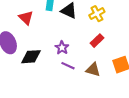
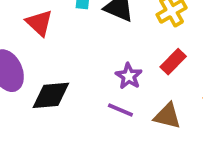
purple star: (62, 48) -> (129, 76), moved

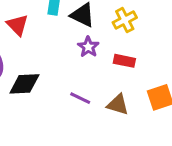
red rectangle: (173, 62) -> (124, 61), turned 55
purple star: (129, 76) -> (88, 47), moved

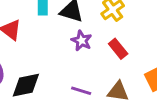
red rectangle: (124, 61) -> (118, 49), turned 48

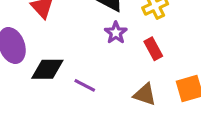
purple line: (81, 91) -> (85, 85), moved

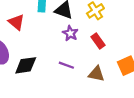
purple line: (85, 85) -> (66, 65), moved

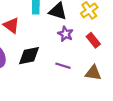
black diamond: (26, 65) -> (29, 56), moved

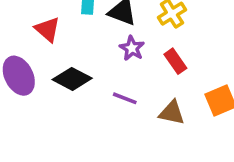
black diamond: (29, 56) -> (72, 79), turned 35

